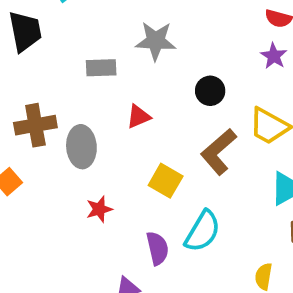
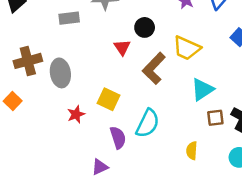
red triangle: (139, 116) -> (122, 47), moved, turned -36
yellow square: (166, 181) -> (108, 99), moved

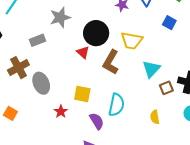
black circle: (145, 27) -> (96, 33), size x1.6
brown cross: (28, 61) -> (18, 68), moved

